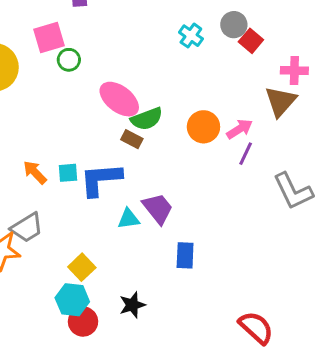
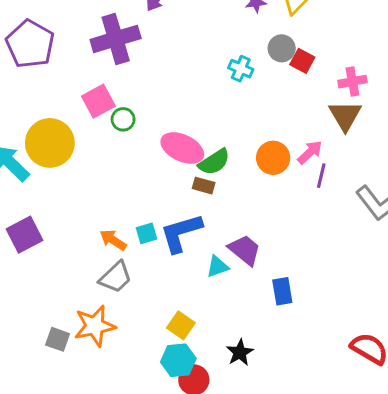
gray trapezoid: (27, 228) -> (116, 277), moved

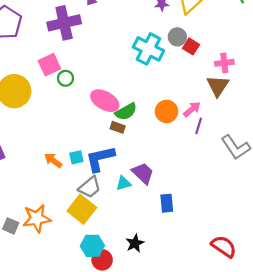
cyan cross: (241, 69) -> (148, 49), size x1.8
gray trapezoid: (116, 277) -> (90, 187), moved
yellow square: (181, 325) -> (82, 209), moved, size x1.5

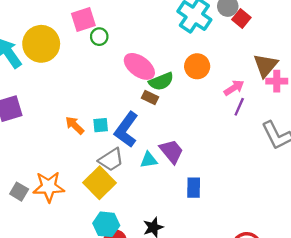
pink cross: (224, 63) -> (277, 81), moved
orange circle: (166, 111) -> (197, 66), moved
blue L-shape: (100, 159) -> (126, 130), turned -48

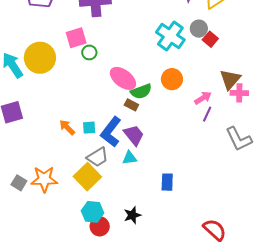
purple trapezoid: (171, 151) -> (134, 135), moved

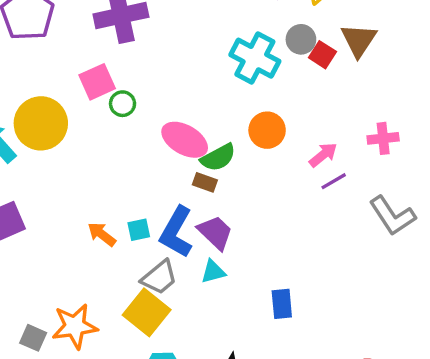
brown triangle: (230, 79) -> (359, 40), moved
purple line: (207, 114) -> (334, 181), turned 42

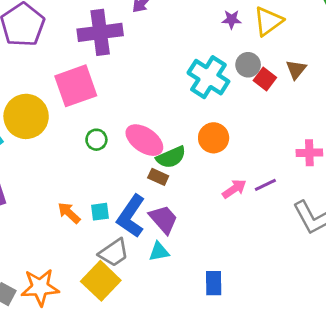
brown triangle: (359, 40) -> (296, 69), size x0.7
pink square: (97, 82) -> (76, 86), size x1.4
green circle: (123, 104) -> (96, 140), moved
pink arrow: (323, 155) -> (234, 189), moved

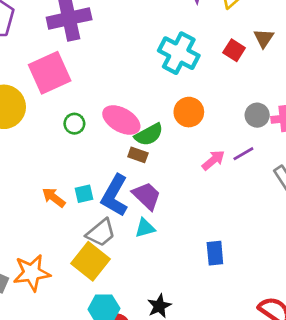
gray circle: (248, 65) -> (257, 115), moved
blue rectangle: (214, 283) -> (215, 253), moved

